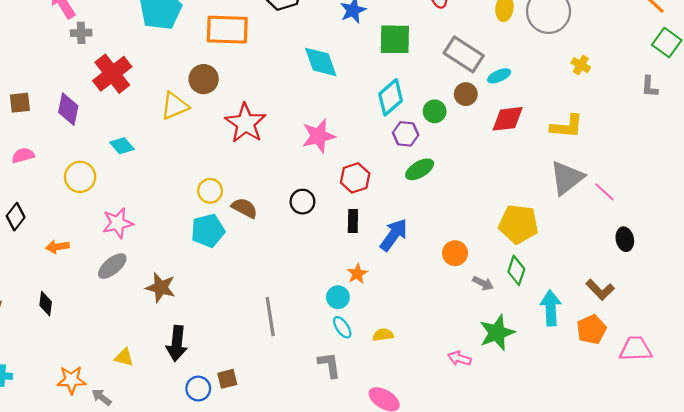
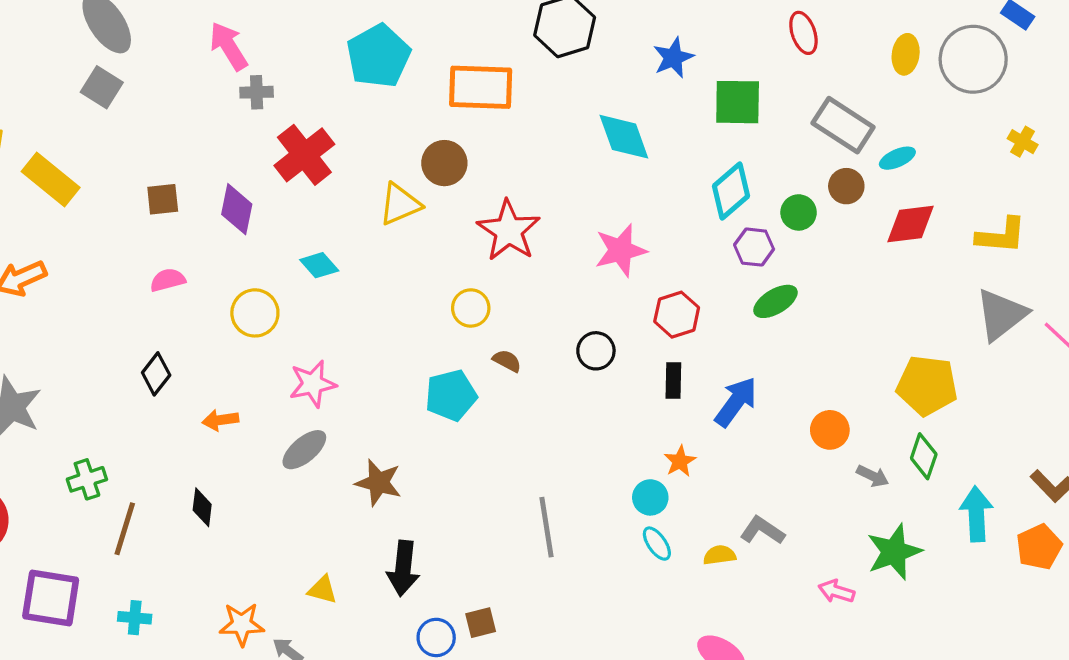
yellow circle: (210, 191) -> (471, 308), moved
brown semicircle: (244, 208) -> (507, 361), size x0.7
gray L-shape: (329, 365) -> (762, 530), moved, turned -48

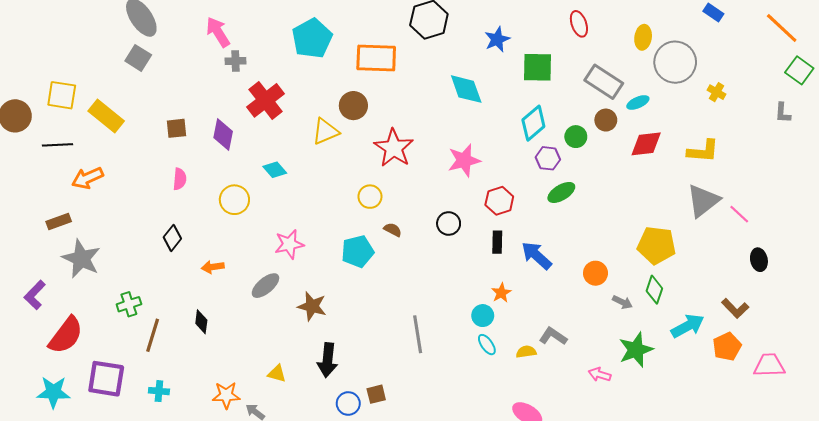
gray circle: (973, 59) -> (675, 62), moved
pink semicircle: (168, 280) -> (180, 179), turned 110
pink star: (313, 384) -> (289, 244), moved
blue arrow: (736, 402) -> (537, 256), turned -84
cyan arrow: (976, 514) -> (688, 326), turned 64

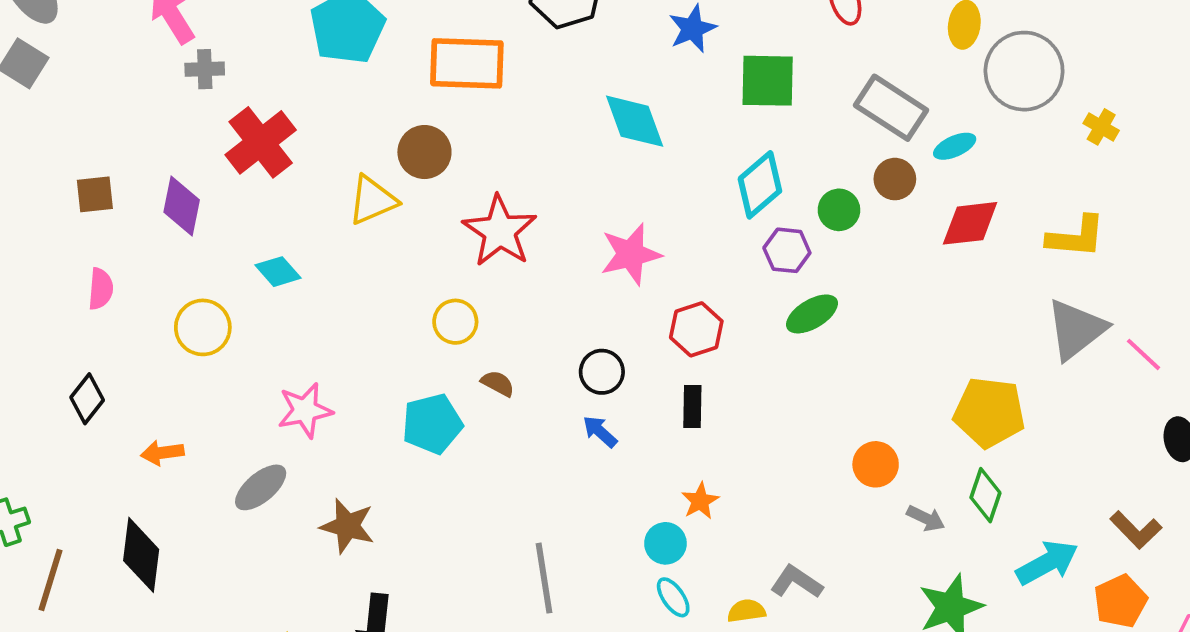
blue arrow: (537, 256) -> (600, 432), moved, size x0.6
black diamond: (201, 322) -> (141, 555), size x1.6

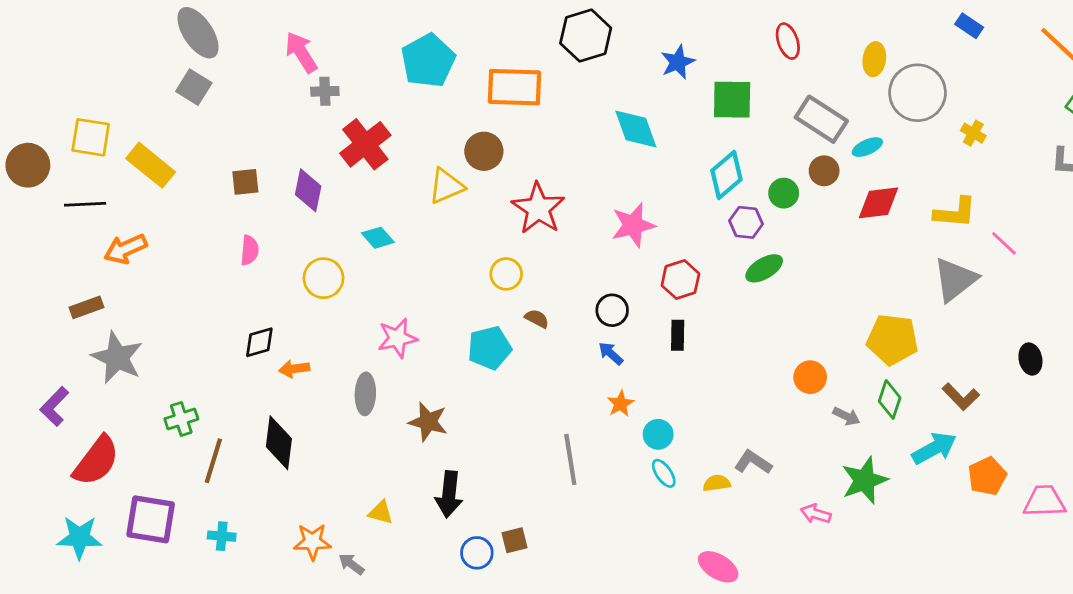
pink line: (1144, 354) -> (1004, 243), moved
black diamond: (87, 399) -> (259, 342), moved, turned 36
gray ellipse: (261, 487) -> (365, 394), turned -48
orange star: (700, 501) -> (621, 404), moved
brown L-shape: (1136, 530) -> (961, 397), moved

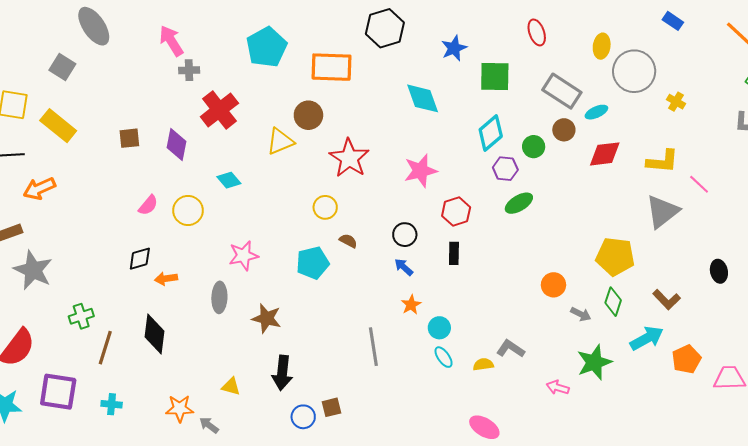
gray square: (194, 87) -> (62, 67), moved
pink semicircle: (250, 250) -> (148, 205), moved, turned 35

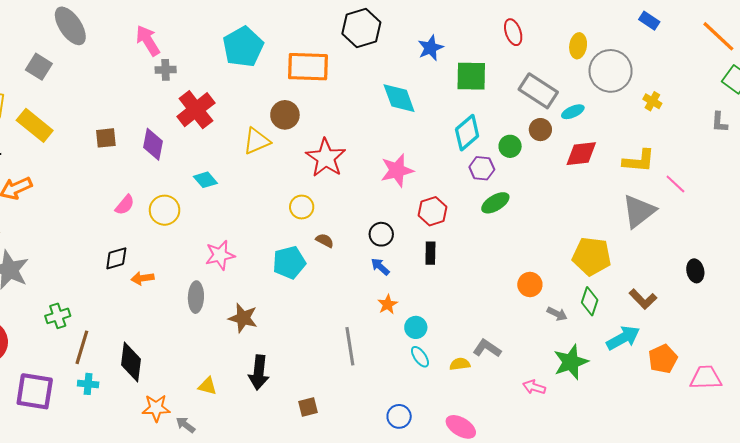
black diamond: (154, 334) -> (131, 362), moved
cyan cross: (112, 404) -> (88, 384), moved
blue circle: (303, 417) -> (399, 416), moved

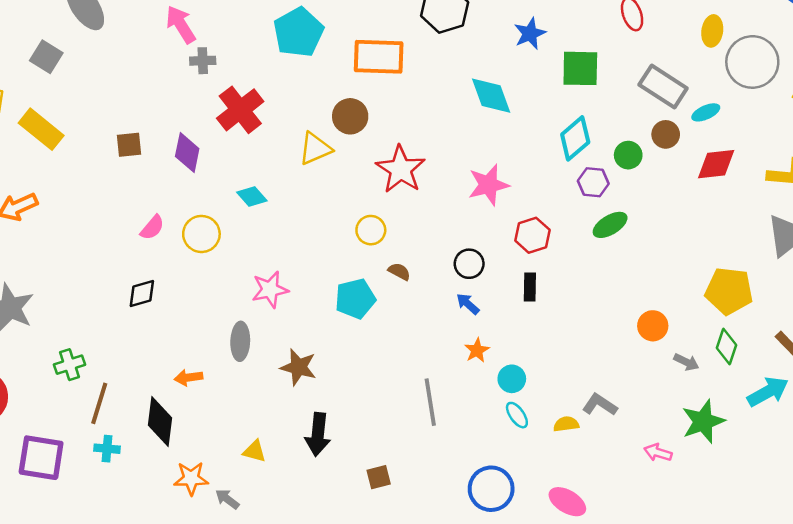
orange arrow: (143, 278) -> (188, 378), moved
blue circle: (399, 416) -> (491, 489), size x1.5

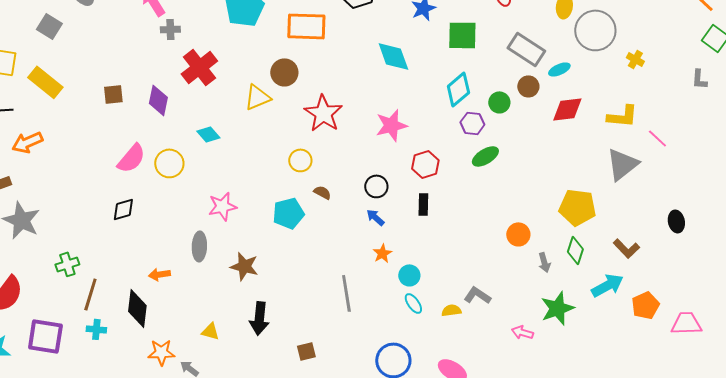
pink semicircle: (152, 228) -> (131, 158), size x1.5
gray arrow: (686, 362) -> (544, 262), turned 48

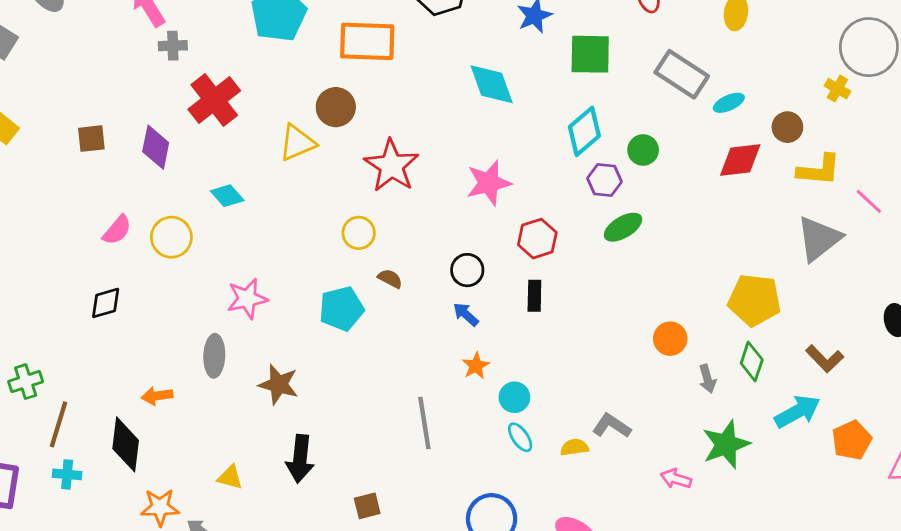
gray circle: (595, 30) -> (869, 47), moved
brown circle: (528, 86) -> (787, 127), moved
pink semicircle: (131, 158) -> (117, 230), size x0.7

